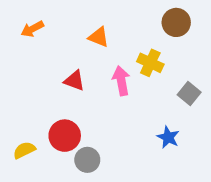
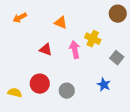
brown circle: (176, 22) -> (118, 14), moved
yellow semicircle: (24, 150) -> (15, 93), turned 40
gray circle: (87, 160) -> (67, 91), moved

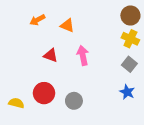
orange arrow: (20, 18) -> (37, 20), moved
yellow cross: (93, 39) -> (130, 39), moved
blue star: (104, 85) -> (127, 92), moved

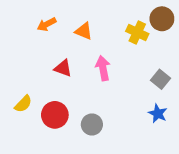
yellow cross: (130, 39) -> (137, 33), moved
yellow semicircle: (16, 103) -> (23, 104), moved, turned 120

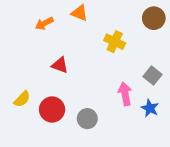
orange triangle: (84, 31) -> (79, 13), moved
yellow cross: (137, 33) -> (115, 42), moved
pink arrow: (103, 68) -> (125, 94), moved

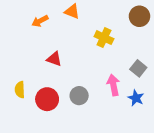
yellow semicircle: (22, 99) -> (20, 90), turned 133
gray circle: (87, 119) -> (79, 96), moved

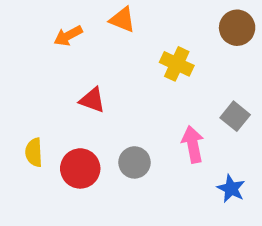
blue star: (136, 98) -> (231, 189), moved

